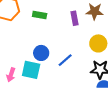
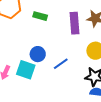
purple rectangle: (74, 18) -> (75, 23), size x1.5

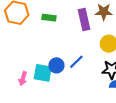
blue circle: (38, 54) -> (56, 65), moved

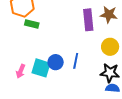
green rectangle: (49, 18) -> (32, 24), moved
blue line: (76, 62) -> (76, 61), turned -42

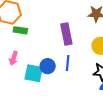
purple rectangle: (88, 20) -> (66, 34), moved
pink arrow: (21, 71) -> (14, 58), moved

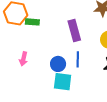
green rectangle: (20, 30) -> (32, 22), moved
cyan square: (34, 73) -> (63, 82), moved

